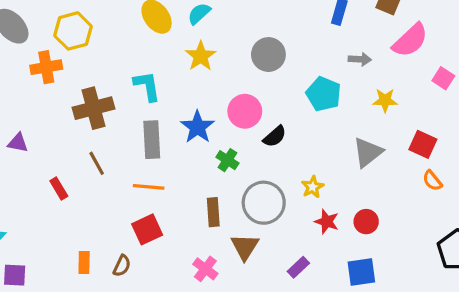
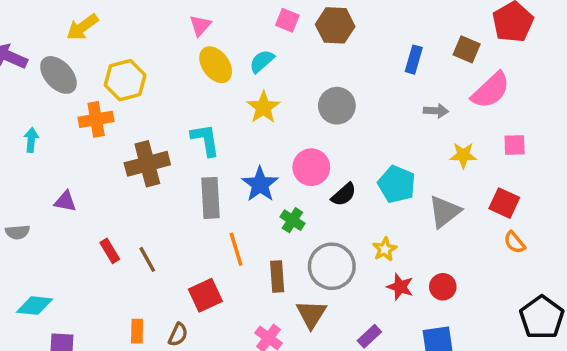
pink square: (443, 78) -> (515, 145), moved, turned -35
cyan pentagon: (324, 94) -> (397, 184), moved
brown line: (97, 163) -> (147, 259), moved
orange line: (149, 187) -> (236, 249), moved, turned 68

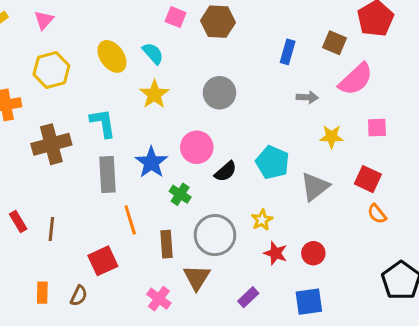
pink triangle: (200, 25) -> (44, 20), moved
cyan semicircle: (262, 61) -> (153, 53), turned 90
yellow hexagon: (125, 80) -> (51, 70), moved
brown line: (147, 259) -> (51, 229), turned 35

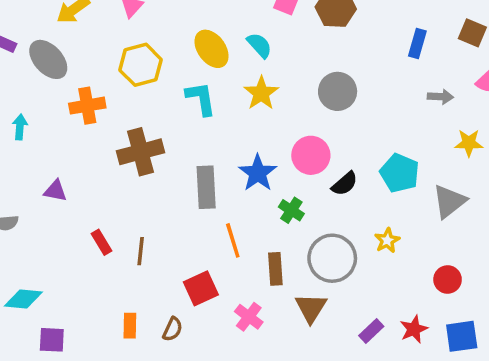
cyan L-shape: (103, 123) -> (201, 99), moved
red star: (275, 253) -> (414, 329), moved, turned 30
pink cross: (159, 299) -> (249, 317), moved
blue square: (309, 302) -> (462, 336), moved

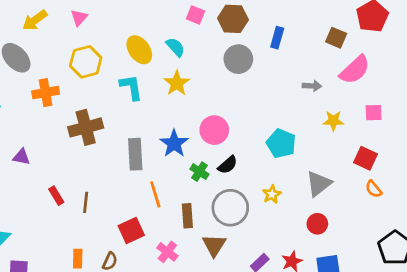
blue rectangle: (417, 43) -> (277, 38), moved
gray circle: (338, 91) -> (238, 59), moved
black semicircle: (345, 184) -> (228, 165), moved
gray triangle: (449, 201) -> (319, 184), moved

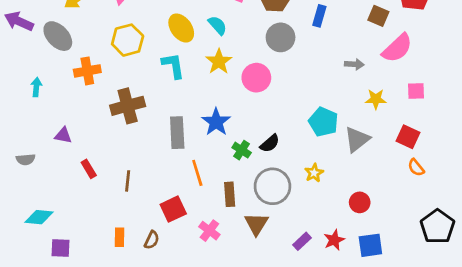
pink circle: (214, 130) -> (256, 78), moved
gray triangle: (319, 184) -> (357, 139), moved
red rectangle: (56, 196) -> (89, 169), moved

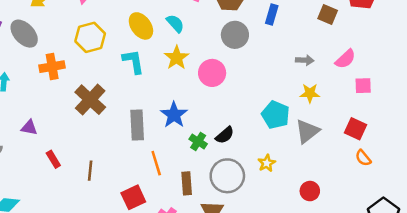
pink semicircle: (397, 48) -> (345, 59), moved, size x0.7
yellow star: (376, 99) -> (310, 93), moved
brown cross: (128, 106) -> (90, 100), turned -32

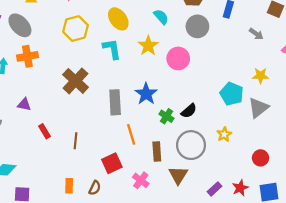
cyan semicircle: (175, 23) -> (161, 17), moved
gray arrow: (305, 60) -> (256, 34), moved, turned 32
orange cross: (52, 67) -> (27, 56), moved

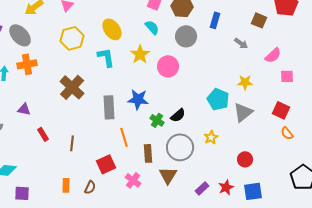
blue star: (146, 94) -> (138, 99), turned -30

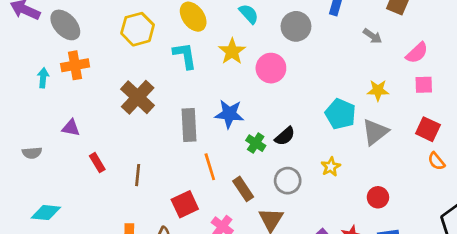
pink square: (287, 76) -> (424, 85), moved
gray circle: (180, 147) -> (288, 181), size x0.7
brown rectangle: (148, 153) -> (243, 189), turned -30

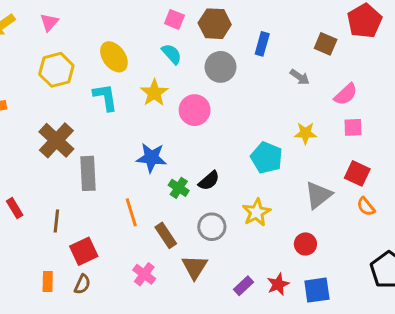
gray rectangle: (189, 125) -> (88, 173), moved
gray triangle: (375, 132) -> (318, 195), moved
yellow star: (331, 167) -> (256, 212), size x1.4
red square: (185, 204) -> (84, 251), moved

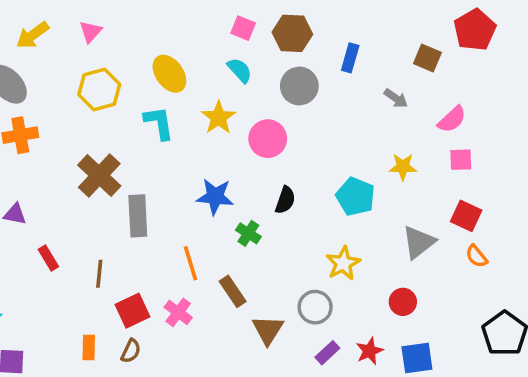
black semicircle: (209, 181) -> (285, 200), moved, turned -30
gray circle: (212, 227) -> (315, 307), moved
pink cross: (144, 274) -> (178, 312), moved

